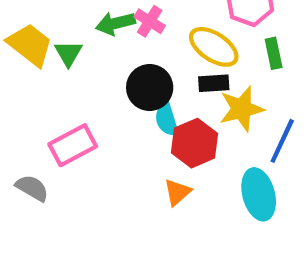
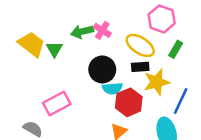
green rectangle: (274, 53) -> (176, 49), turned 42
cyan semicircle: (167, 120) -> (112, 88), turned -78

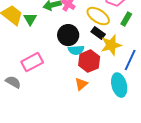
black rectangle: (140, 67) -> (98, 33), turned 40

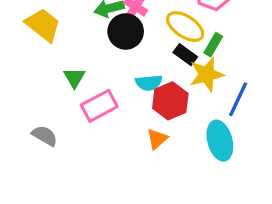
green triangle: (30, 19) -> (74, 78), moved
green rectangle: (126, 19) -> (213, 45), moved
black circle: (68, 35) -> (126, 31), moved
pink rectangle: (32, 62) -> (99, 106), moved

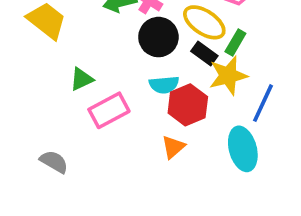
black circle: (126, 31) -> (158, 37), moved
green triangle: (74, 78) -> (81, 79), turned 35
gray semicircle: (45, 136) -> (54, 162), moved

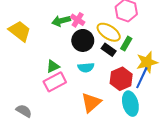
yellow star: (228, 76) -> (147, 62), moved
green triangle: (81, 79) -> (53, 66), moved
red hexagon: (188, 105) -> (121, 79), moved
orange triangle: (173, 147) -> (91, 103), size x1.5

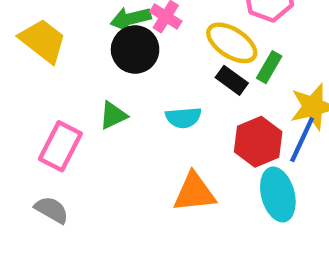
black circle: (83, 40) -> (135, 50), moved
pink rectangle: (55, 82) -> (60, 146), moved, turned -35
orange triangle: (91, 103) -> (194, 192), turned 35

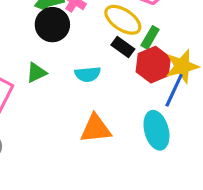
red hexagon: (258, 142) -> (153, 65), moved

